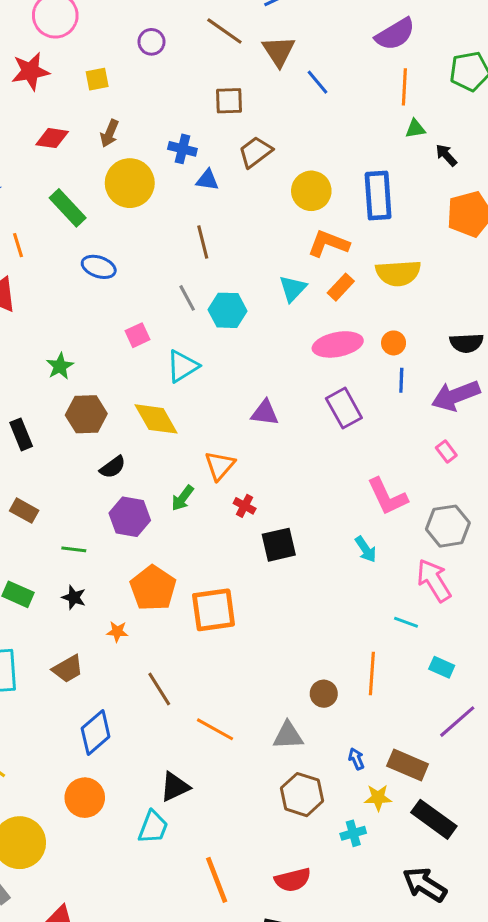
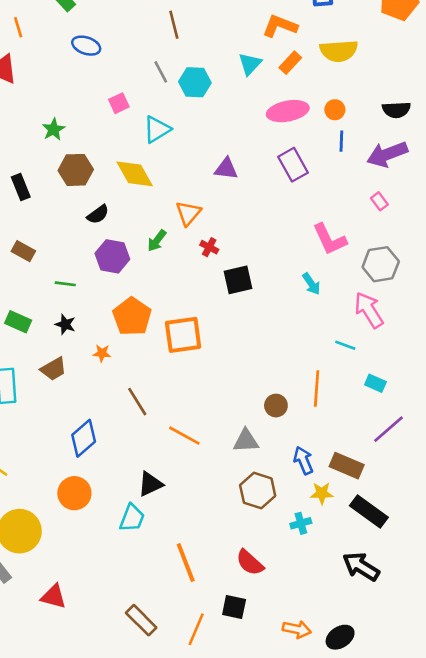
brown trapezoid: (68, 669) -> (53, 369), moved
blue arrow: (356, 759) -> (303, 460), size x1.5
red semicircle: (293, 880) -> (250, 563), turned 56

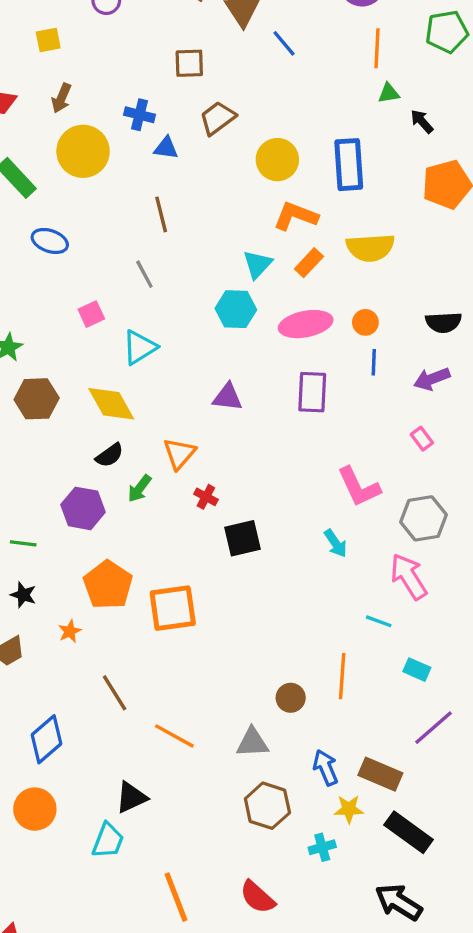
cyan hexagon: (195, 82) -> (236, 309), moved
purple arrow: (387, 154) -> (432, 379), size x0.7
purple rectangle: (293, 165) -> (312, 392), turned 32
black semicircle: (98, 214) -> (110, 455), moved
orange star: (102, 353) -> (70, 631), turned -30

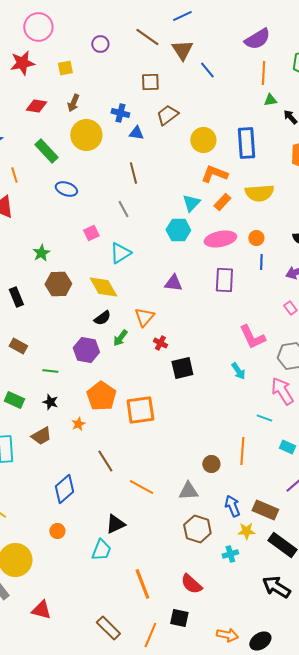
orange circle: (35, 809) -> (57, 531), size x0.6

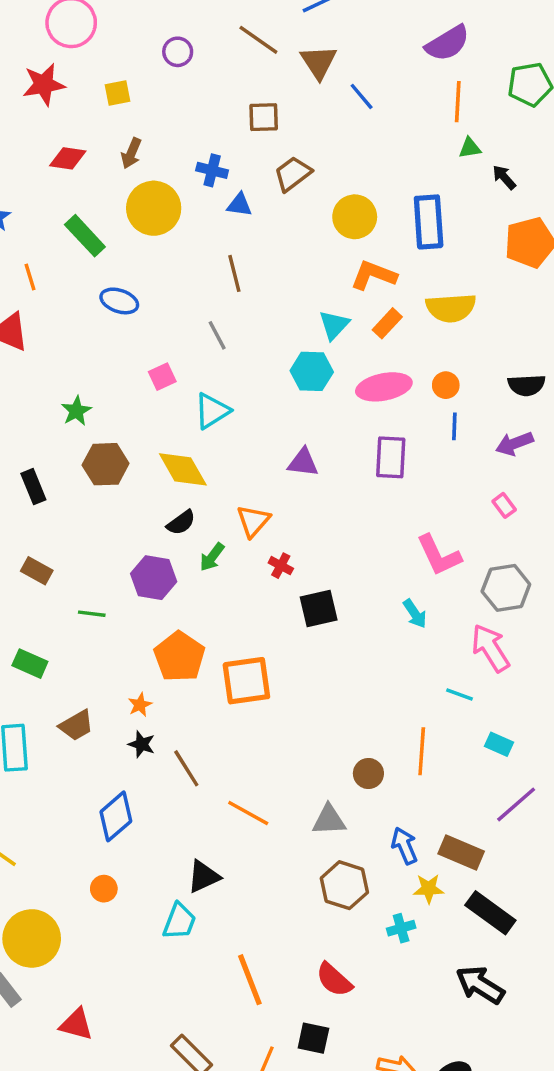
black star: (50, 402) -> (142, 744), moved

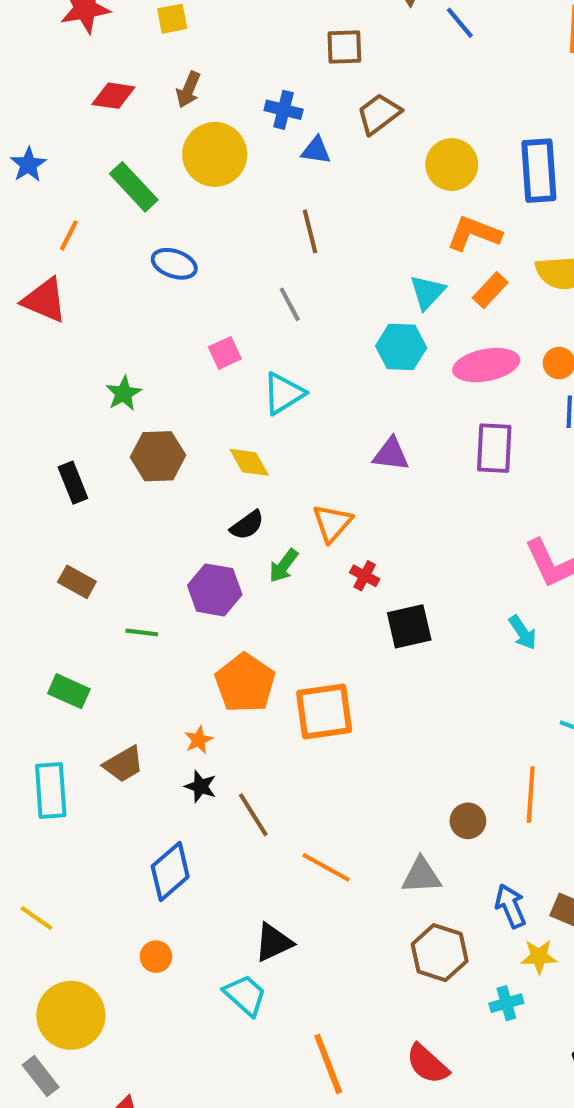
orange line: (30, 277) -> (69, 235), turned 44
yellow diamond: (183, 469) -> (249, 462), size x0.7
cyan trapezoid: (179, 921) -> (245, 995), turned -69

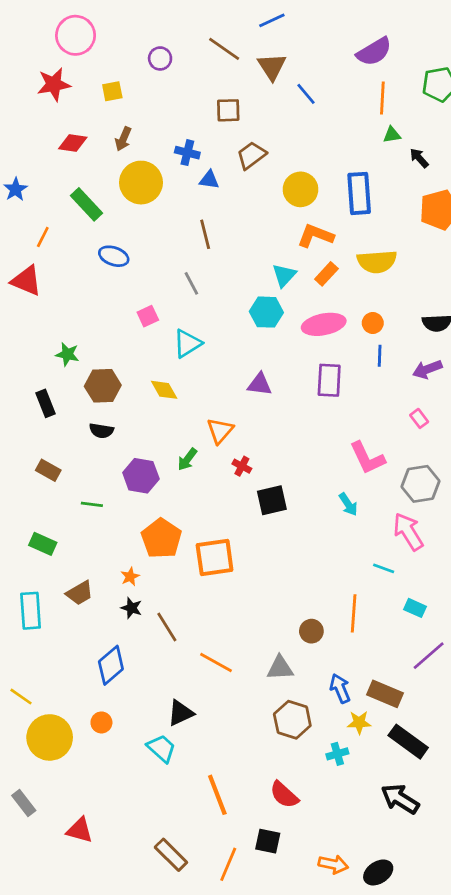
green star: (124, 393) -> (67, 354), moved, turned -30
black semicircle: (247, 525) -> (101, 431), moved, turned 45
yellow circle: (71, 1015) -> (50, 737), moved

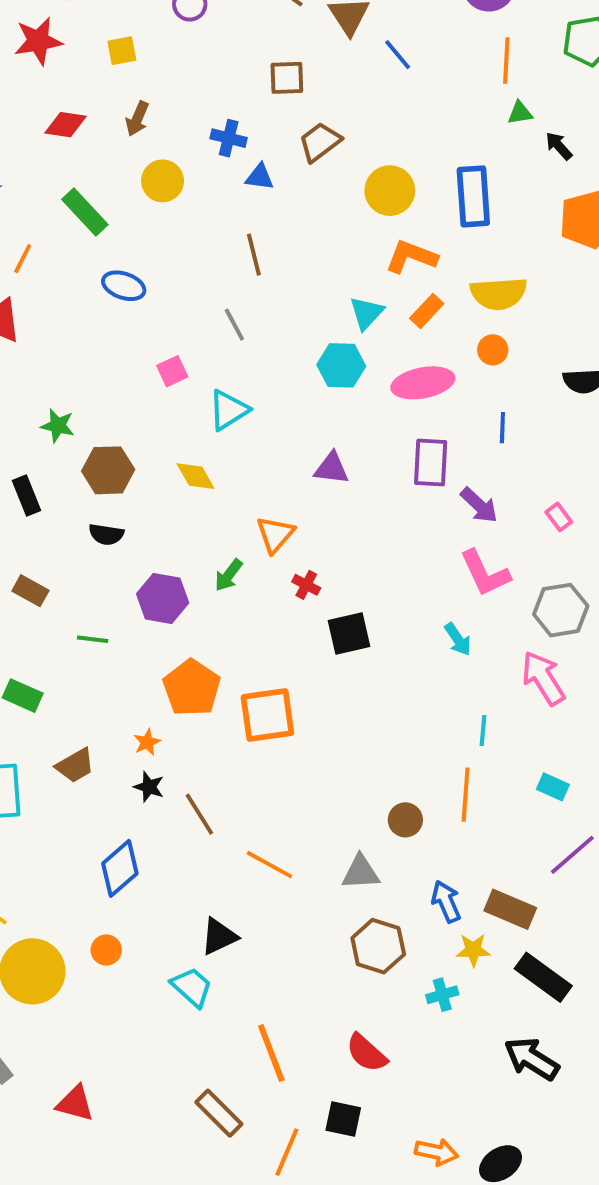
yellow circle: (141, 183) -> (163, 181), size x0.7
orange circle: (373, 323) -> (493, 350), moved
purple arrow: (427, 369) -> (479, 505), moved, turned -116
cyan line: (384, 568) -> (483, 731), moved, turned 75
brown rectangle: (171, 855) -> (219, 1113), moved

